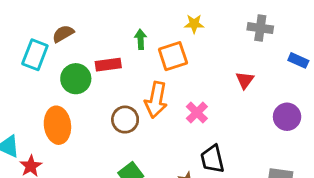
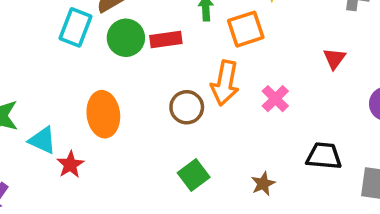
green circle: (76, 79) -> (126, 38), moved
black trapezoid: (212, 159) -> (324, 156), moved, turned 108

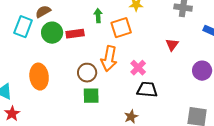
black trapezoid: (324, 156) -> (147, 90), moved
red star: (70, 165) -> (12, 114), moved
green square: (194, 175) -> (91, 96), moved, turned 36

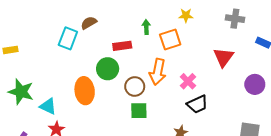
green circle: (52, 33) -> (108, 69), moved
red triangle: (172, 45) -> (223, 57), size x1.5
black trapezoid: (147, 90) -> (197, 104), turned 150

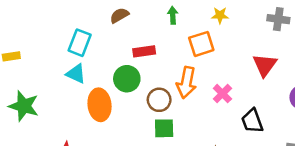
brown semicircle: (89, 23) -> (119, 15), moved
green arrow: (146, 27) -> (173, 15), moved
black trapezoid: (197, 104) -> (252, 121), moved, turned 95
cyan triangle: (48, 106) -> (76, 74), moved

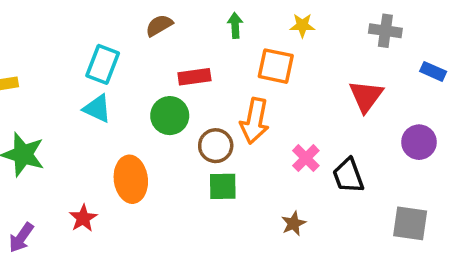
orange square: (201, 44) -> (276, 66), turned 30
pink cross: (222, 94) -> (306, 158), moved
orange ellipse: (100, 105) -> (131, 179), moved

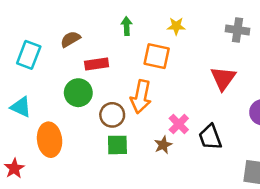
brown semicircle: (159, 25) -> (70, 39), moved
cyan triangle: (97, 109) -> (21, 107), moved
brown star: (293, 223) -> (163, 145), moved

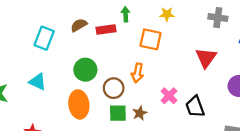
red rectangle: (97, 64) -> (106, 29), moved
orange arrow: (141, 97) -> (137, 73), size x0.7
orange ellipse: (50, 140) -> (79, 104), moved
brown star: (163, 145) -> (140, 113), moved

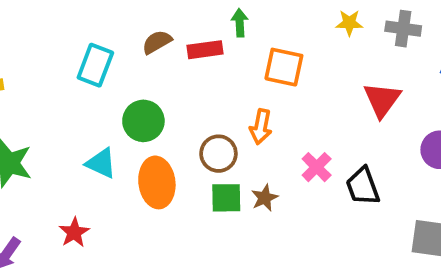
yellow star: (167, 14) -> (349, 23), moved
green circle: (85, 70) -> (143, 121), moved
cyan triangle: (38, 82) -> (101, 163), moved

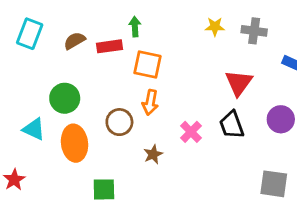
cyan rectangle: (95, 65) -> (30, 34), moved
orange square: (284, 67) -> (147, 65), moved
black trapezoid: (363, 186) -> (232, 125), moved
green square: (226, 198) -> (104, 189), moved

